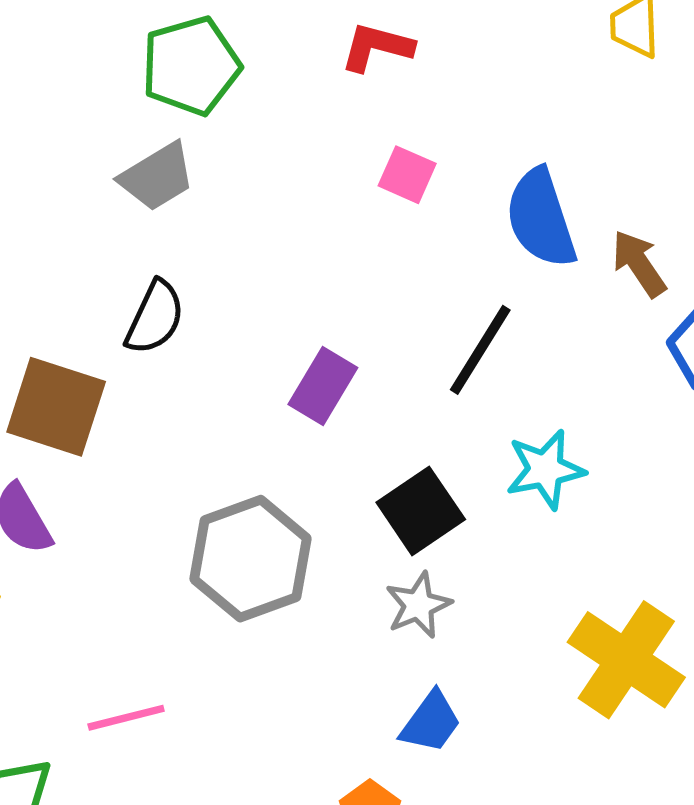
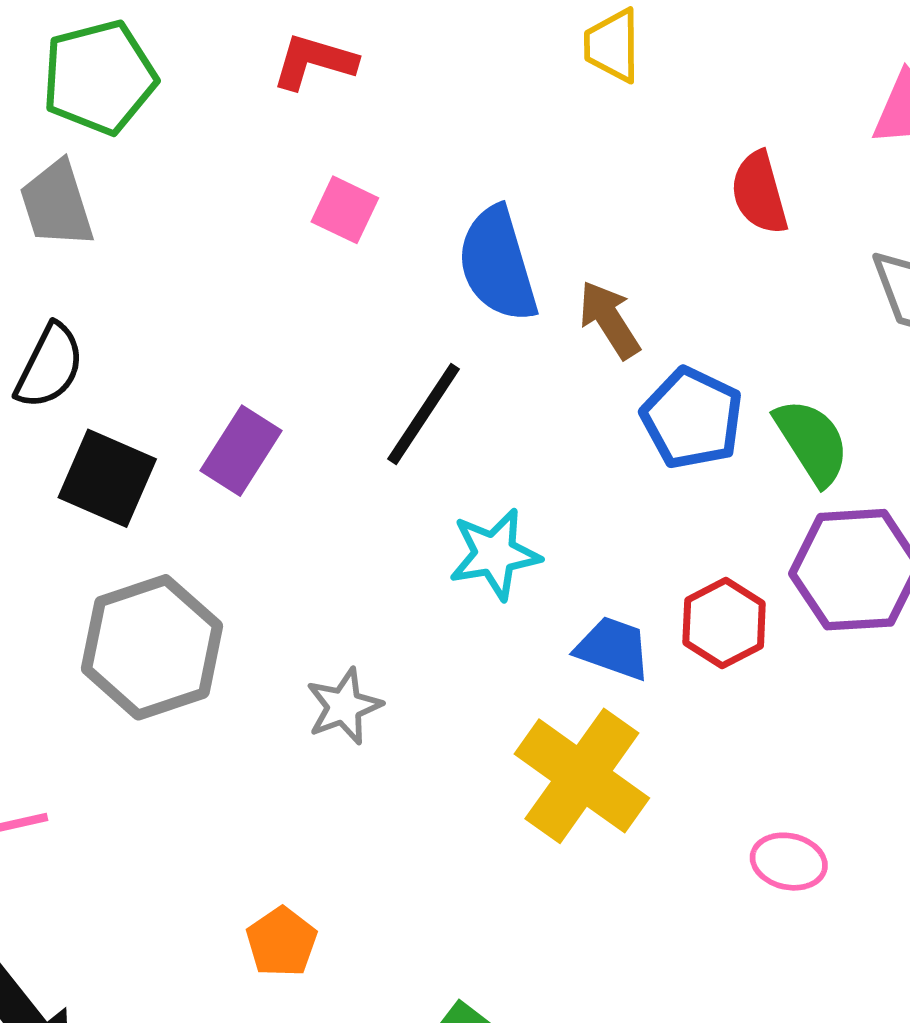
gray trapezoid: (157, 177) -> (57, 204), turned 102
black square: (421, 511) -> (107, 478), moved, turned -34
blue trapezoid: (431, 722) -> (613, 648), moved, turned -108

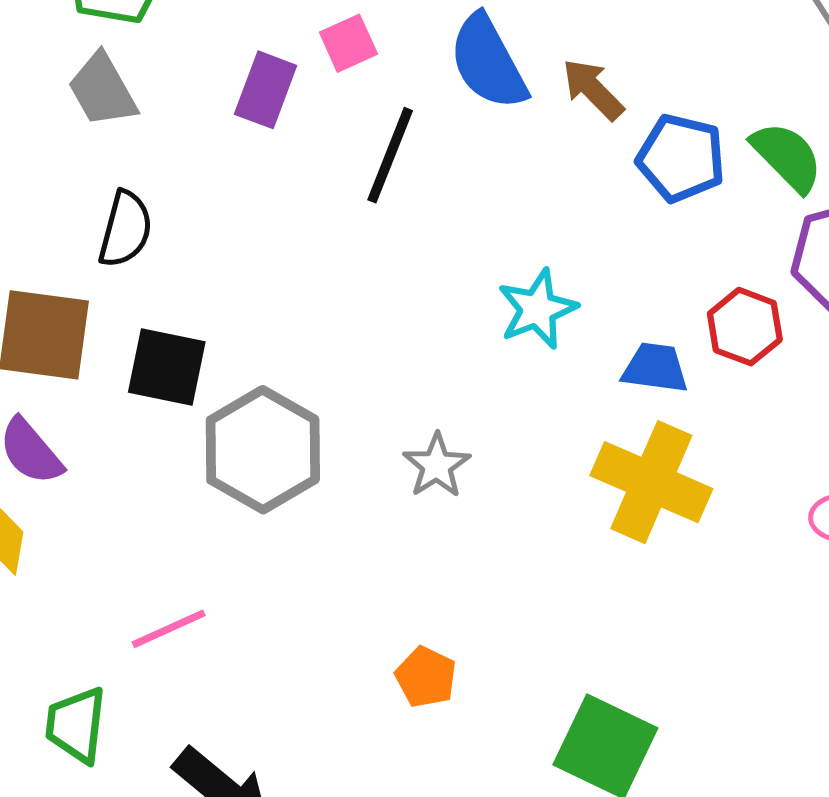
pink square: (345, 210) -> (348, 43), turned -38
black line: (424, 414) -> (390, 155), moved
purple rectangle: (241, 451) -> (266, 90), moved
black square: (107, 478) -> (167, 367), moved

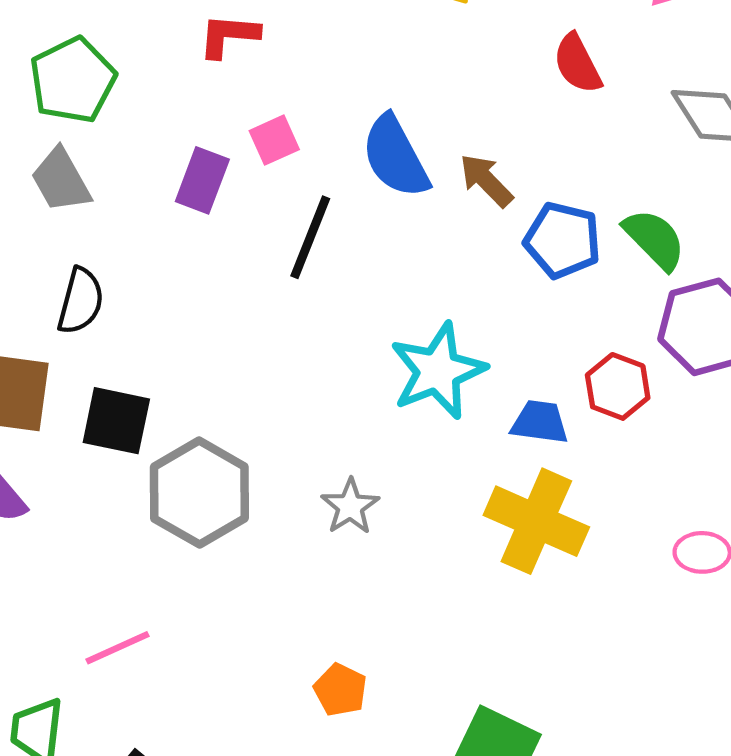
cyan star: (537, 309) -> (438, 371), size x1.4

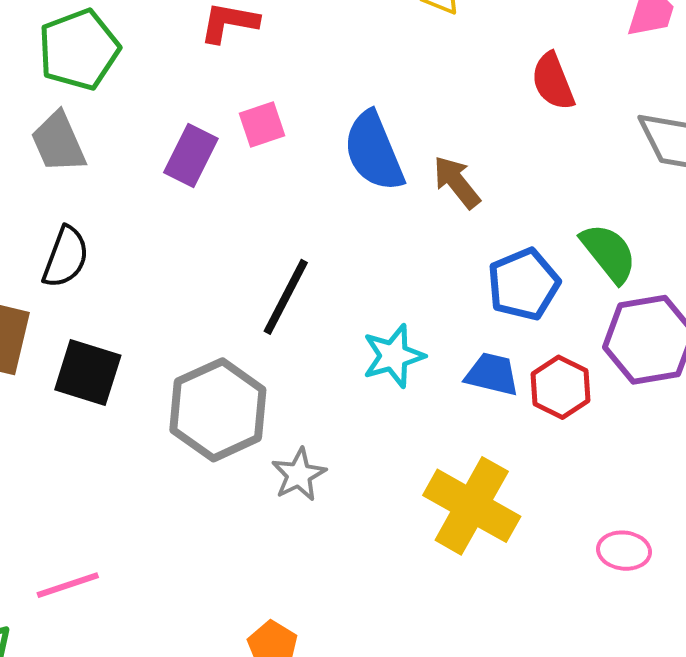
black line: (310, 237) -> (286, 297), moved
blue pentagon: (563, 240) -> (524, 284), moved, turned 30
cyan star: (438, 371) -> (393, 356), size x0.7
blue trapezoid: (540, 422) -> (492, 374), moved
gray hexagon: (199, 493) -> (218, 410), moved

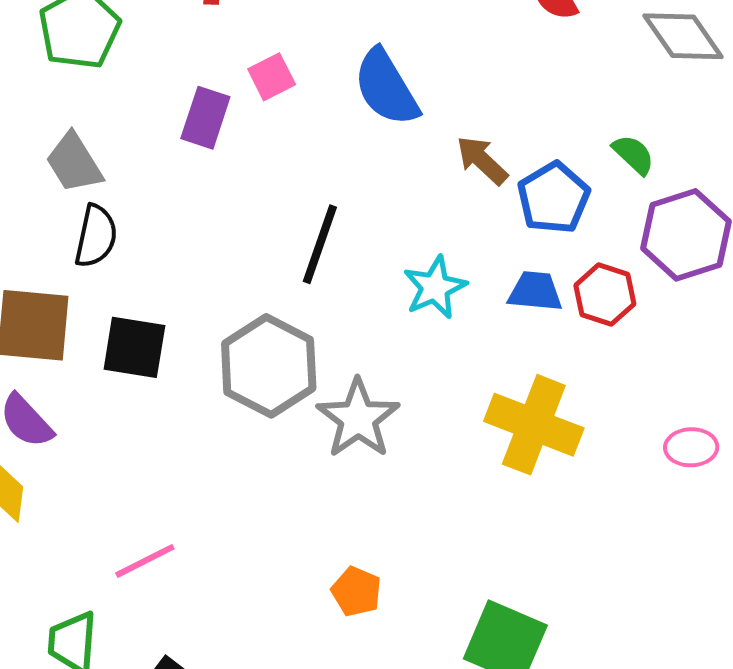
gray trapezoid: (58, 142) -> (74, 163), moved
brown arrow: (457, 182) -> (482, 160), moved
green semicircle: (609, 253) -> (633, 155), size x0.7
gray star: (299, 475) -> (358, 418), size x1.5

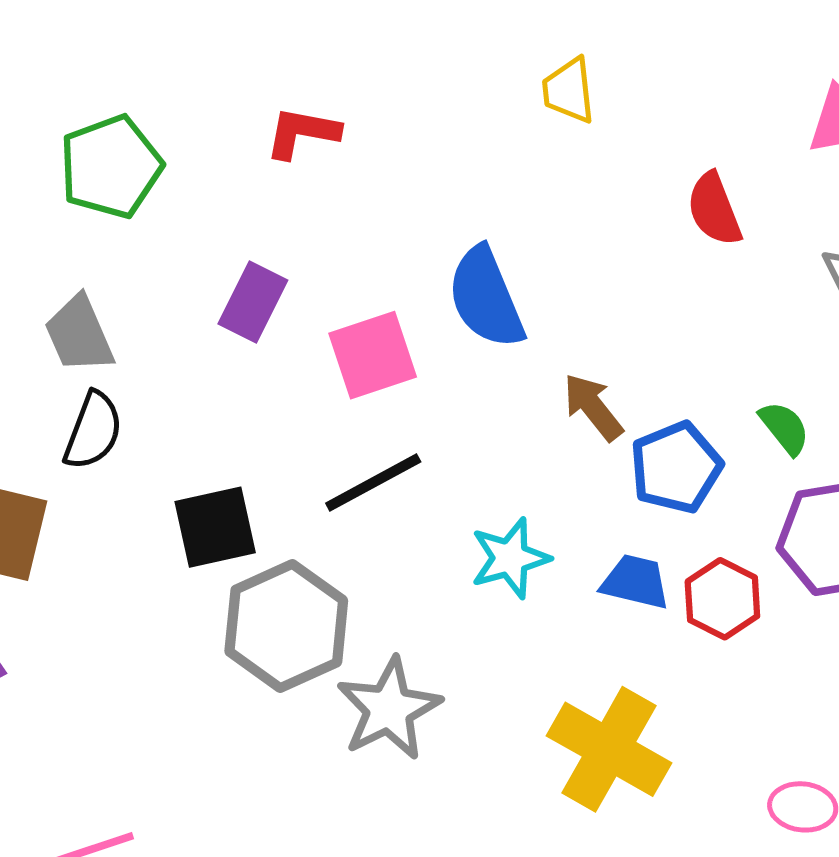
pink square: (272, 77) -> (373, 355), moved, size x1.5
black line: (320, 244) -> (373, 482), turned 34
black square: (134, 347) -> (215, 527), moved, turned -30

